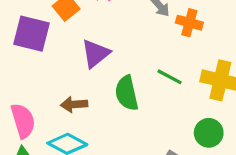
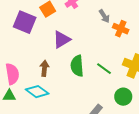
green line: (169, 77) -> (104, 69), moved
brown arrow: (74, 104) -> (44, 68), turned 91

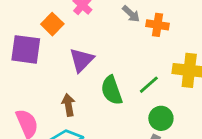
green line: (104, 69) -> (149, 85), turned -63
green circle: (123, 97) -> (161, 118), moved

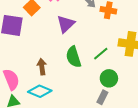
purple triangle: (82, 60) -> (66, 24), moved

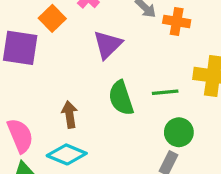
green line: (101, 54) -> (165, 92), turned 35

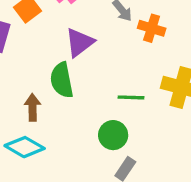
green semicircle: (121, 98) -> (62, 80), moved
green circle: (179, 132) -> (113, 135), moved

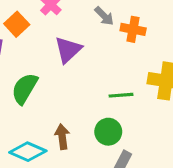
green semicircle: (62, 80) -> (25, 89), moved, turned 48
brown arrow: (33, 107) -> (62, 137), moved

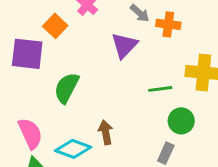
purple triangle: (68, 50) -> (124, 45), moved
green circle: (108, 132) -> (181, 121), moved

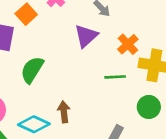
orange cross: (168, 24) -> (128, 44), moved, turned 36
green circle: (181, 121) -> (149, 107), moved

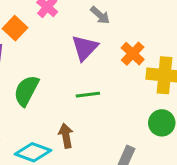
green line: (115, 77) -> (88, 95), moved

